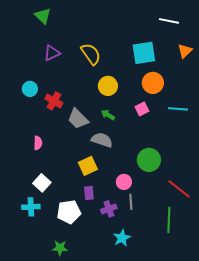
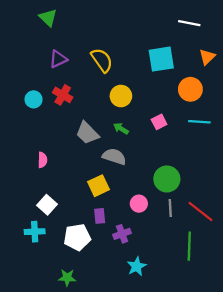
orange circle: (153, 83) -> (190, 89), moved
red cross: (54, 101) -> (63, 95), moved
gray line: (131, 202) -> (170, 208), moved

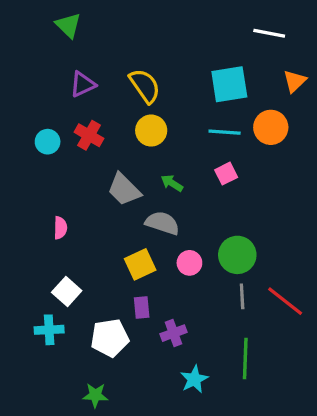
yellow circle: (121, 96) -> (151, 131), moved
cyan line: (199, 122) -> (225, 132), moved
pink circle: (139, 204) -> (189, 263), moved
green line: (189, 246) -> (245, 359), moved

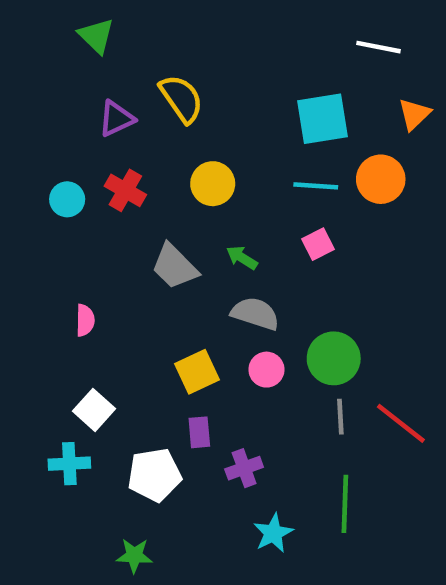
yellow semicircle: (145, 86) -> (181, 99), moved
gray semicircle: (162, 223) -> (255, 314), moved

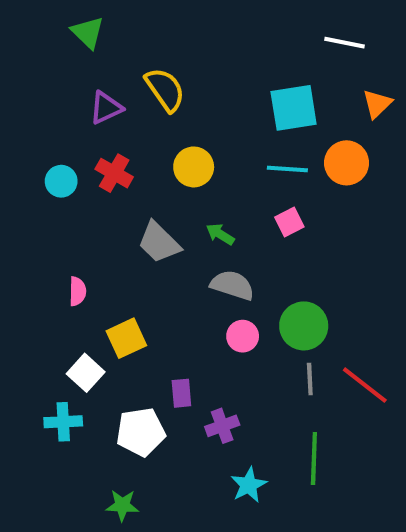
yellow square: (197, 372) -> (126, 338), moved

